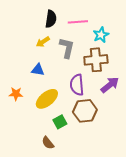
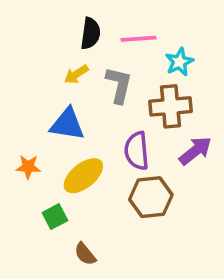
blue triangle: (38, 70) -> (67, 124), size x1.5
green square: (60, 122) -> (55, 217), moved

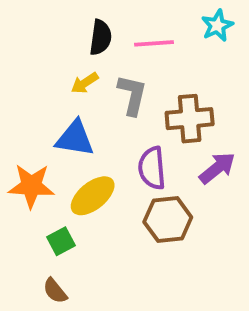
cyan star: (179, 62) -> (217, 26), moved
orange star: (28, 167) -> (31, 186), size x1.6
brown semicircle: (85, 254) -> (55, 291), moved

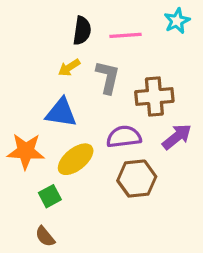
purple semicircle: (152, 168) -> (124, 137), turned 88

